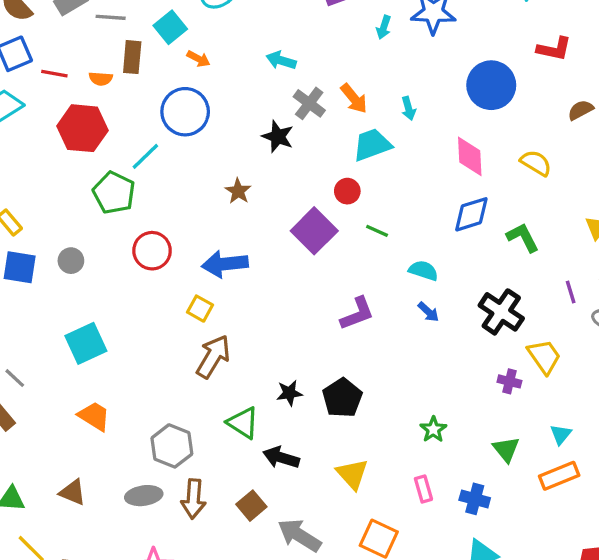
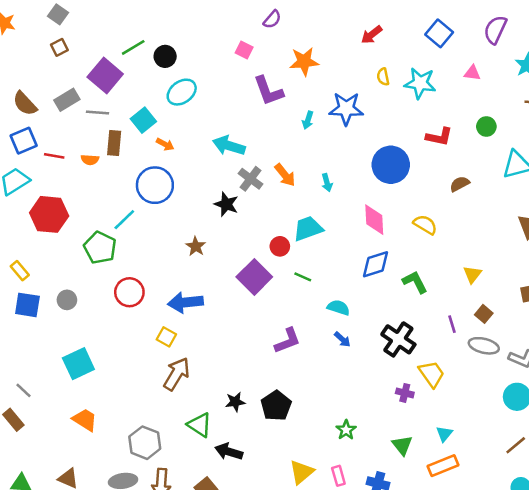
cyan arrow: (281, 60) -> (229, 146), size x1.4
red hexagon: (83, 128) -> (49, 214), moved
cyan trapezoid: (372, 145) -> (308, 228), moved
yellow triangle: (352, 474) -> (302, 472), moved, turned 32

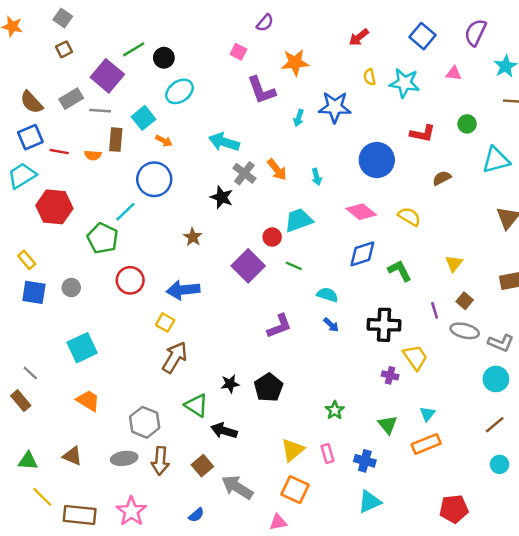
pink diamond: (374, 220) -> (361, 212), turned -48
black cross: (398, 339) -> (384, 325), turned -32

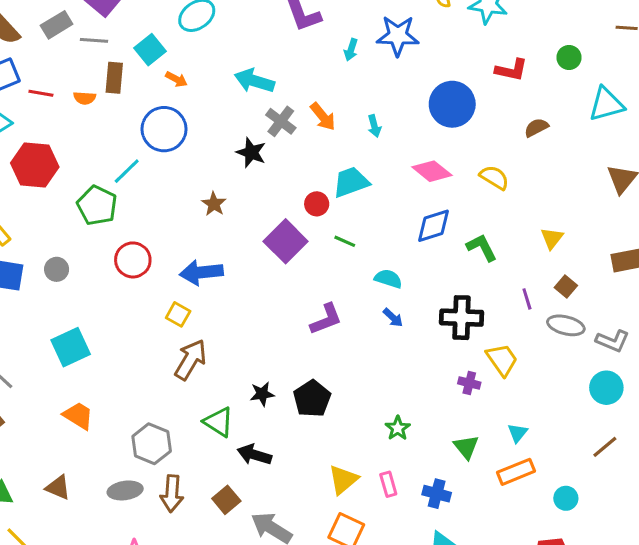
cyan circle: (500, 464) -> (566, 498), moved

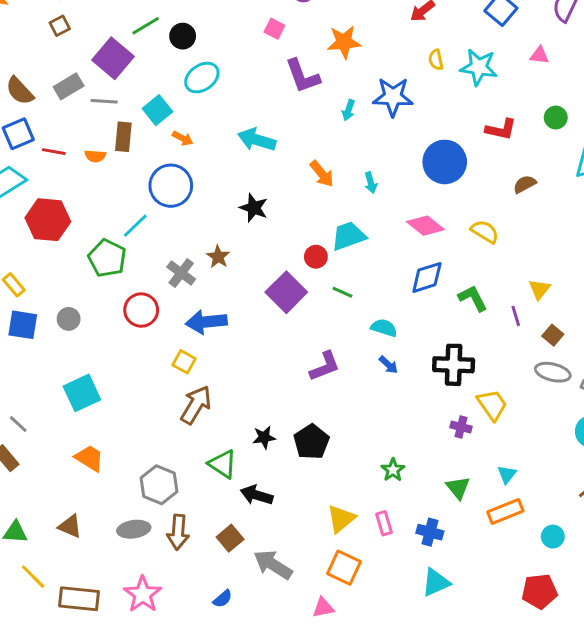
gray cross: (281, 121) -> (181, 273), moved
purple line: (527, 299) -> (516, 316), moved

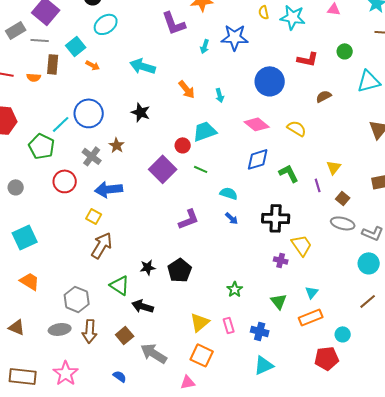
blue circle: (171, 186) -> (89, 113), moved
red pentagon: (539, 591) -> (327, 358), moved
blue semicircle: (223, 599) -> (120, 376), turned -104

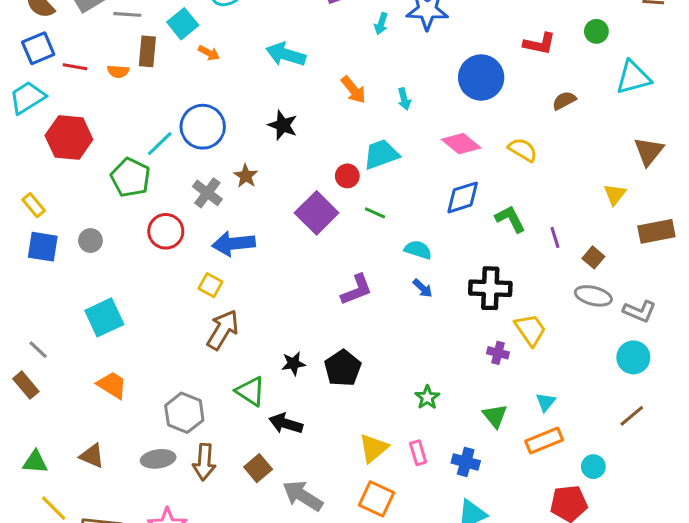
yellow triangle: (334, 167) -> (615, 194), moved

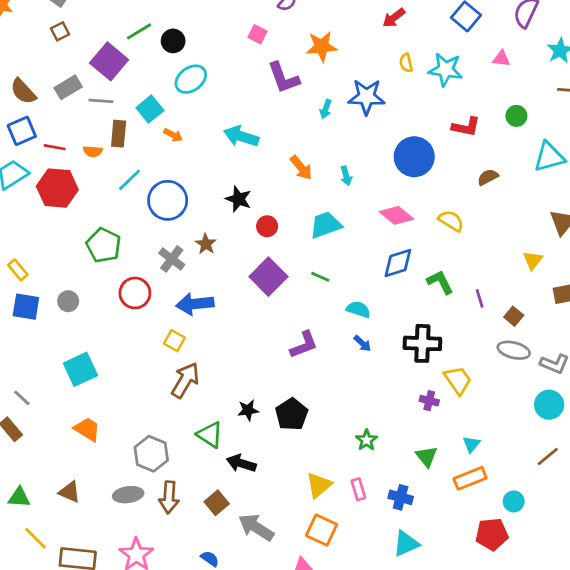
red hexagon: (69, 137) -> (57, 188), moved
cyan line: (160, 144) -> (129, 180), moved
red circle: (347, 176) -> (267, 226), moved

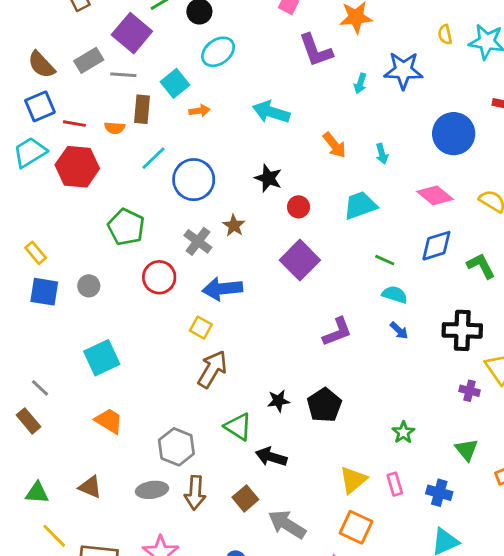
orange arrow: (173, 135) -> (199, 111), turned -36
green line: (320, 277) -> (385, 260), moved

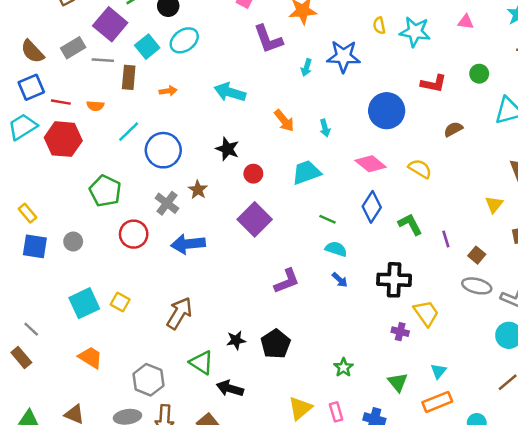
cyan square: (175, 83) -> (147, 47), moved
brown rectangle: (142, 109) -> (129, 77), moved
blue diamond: (436, 246) -> (372, 207), turned -40
yellow square: (201, 328) -> (120, 302), moved

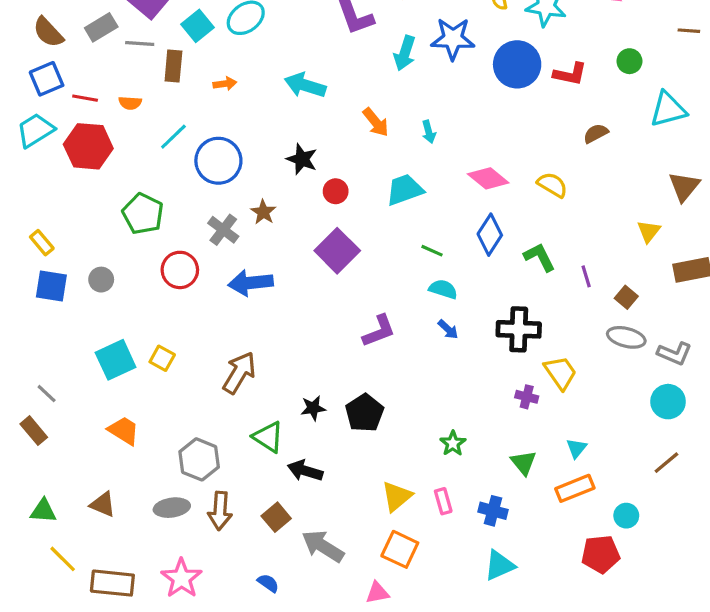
cyan arrow: (306, 67) -> (405, 53), size x1.5
blue circle: (387, 111) -> (517, 64), moved

